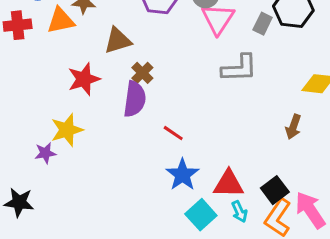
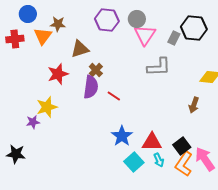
orange triangle: (61, 21) -> (43, 36), turned -42
red line: (173, 133) -> (114, 96), moved

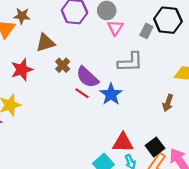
pink triangle: (145, 35) -> (115, 28), size x0.7
purple semicircle: (91, 87) -> (87, 77), moved, turned 125
blue star: (122, 136) -> (111, 94), moved

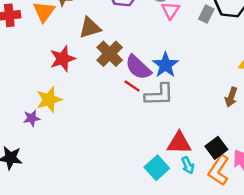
gray L-shape: (130, 62) -> (159, 95), moved
brown cross: (63, 65) -> (110, 54), size x1.5
blue star: (111, 94) -> (165, 65), moved

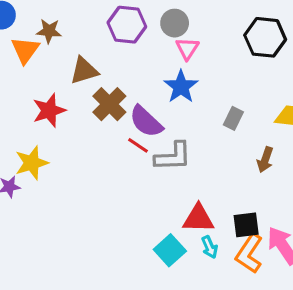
gray rectangle: (206, 14) -> (233, 118), moved
blue star: (165, 65) -> (181, 87), moved
black square: (216, 148) -> (246, 225), turned 30

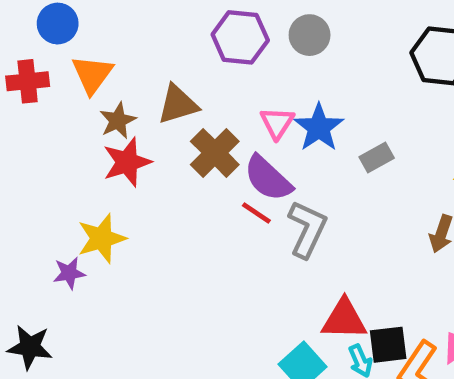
brown star: (49, 31) -> (118, 121), moved, turned -30
pink triangle: (187, 48) -> (277, 123), moved
gray rectangle: (233, 118) -> (377, 158), moved, turned 35
gray L-shape: (173, 157) -> (307, 229), turned -63
black square: (246, 225) -> (388, 345), moved

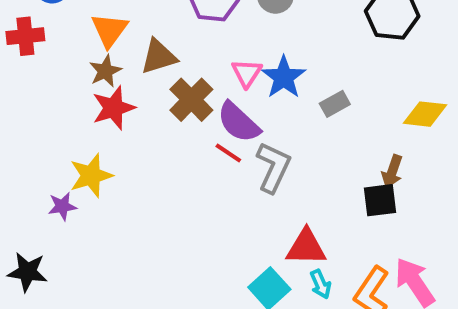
orange triangle: (92, 74) -> (109, 30), moved
black square: (388, 345) -> (380, 200), moved

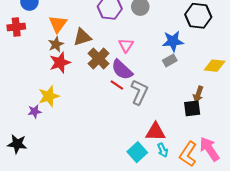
blue star: (284, 77) -> (173, 41), moved, turned 30

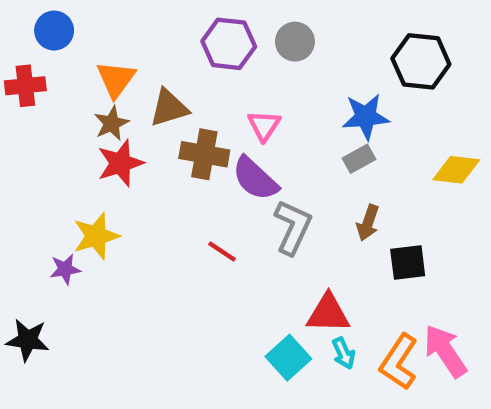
brown cross: (99, 59) -> (204, 154), turned -35
red line: (117, 85) -> (222, 252), moved
brown arrow: (198, 94) -> (368, 223), moved

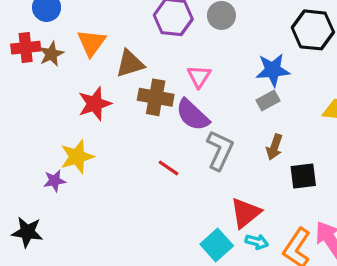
brown star: (112, 123) -> (51, 54), moved
red triangle: (328, 313) -> (246, 213), turned -40
cyan arrow: (344, 353) -> (257, 242), turned -50

